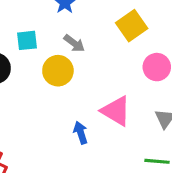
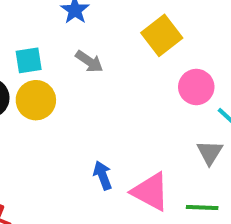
yellow circle: (58, 71) -> (36, 100), moved
pink triangle: (116, 111) -> (150, 192), moved

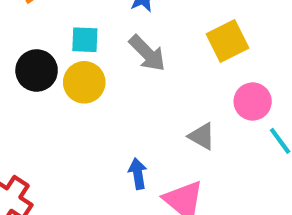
gray arrow: (89, 61) -> (147, 53), size x1.4
gray triangle: (210, 152) -> (202, 136), moved, turned -44

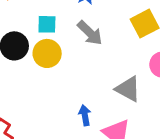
gray triangle: (202, 136) -> (128, 89), size x1.4

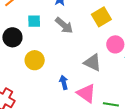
yellow circle: (47, 53) -> (35, 60), moved

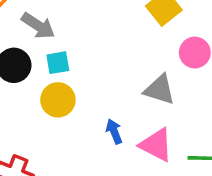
cyan square: (34, 21) -> (58, 63), moved
gray arrow: (64, 25) -> (38, 26), moved

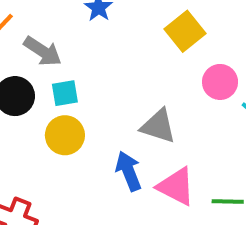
gray triangle: (160, 90) -> (158, 126), moved
blue arrow: (114, 131) -> (129, 171), size x1.4

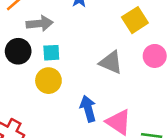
gray arrow: (43, 51) -> (39, 24), turned -45
gray triangle: (158, 126) -> (111, 62), moved

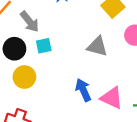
gray arrow: (39, 24) -> (30, 22), turned 65
yellow circle: (48, 81) -> (24, 77), moved

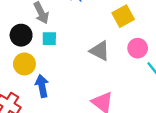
blue arrow: (83, 90) -> (42, 86), moved

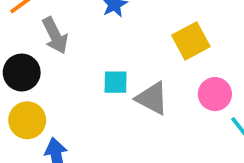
cyan square: (49, 39) -> (116, 82), moved

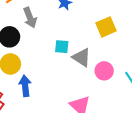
pink circle: (215, 94) -> (104, 71), moved

